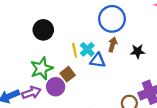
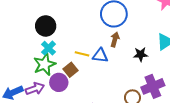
cyan cross: (87, 49) -> (49, 48), moved
yellow line: (75, 50) -> (82, 54), moved, turned -64
black star: (138, 51) -> (141, 54), moved

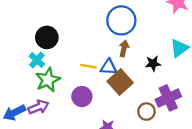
cyan cross: (49, 48) -> (37, 60), moved
brown square: (71, 70) -> (120, 82), moved, size x1.5
purple circle: (59, 82) -> (82, 97), moved

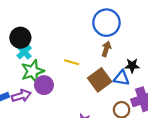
black circle: (47, 37) -> (20, 38), moved
blue triangle: (109, 67) -> (122, 78), moved
purple circle: (82, 97) -> (44, 85), moved

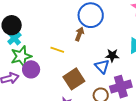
brown arrow: (106, 49) -> (79, 34), moved
blue triangle: (122, 78) -> (102, 66), turned 35
brown square: (100, 80) -> (74, 79), moved

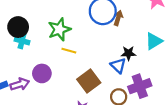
brown arrow: (79, 34) -> (118, 18), moved
cyan cross: (14, 38) -> (22, 41), turned -32
green star: (21, 56) -> (59, 29), moved

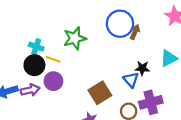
black circle: (18, 27) -> (34, 65), moved
yellow line: (69, 51) -> (53, 59), moved

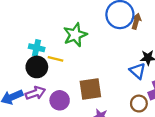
purple circle: (53, 81) -> (60, 100), moved
brown square: (100, 93) -> (90, 89), moved, turned 30

